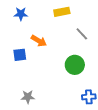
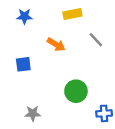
orange arrow: (39, 41) -> (56, 44), moved
green circle: (75, 65) -> (76, 91), moved

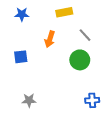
orange arrow: (56, 44) -> (50, 39), turned 77
green circle: (76, 91) -> (80, 60), moved

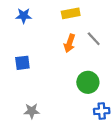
orange arrow: (50, 39) -> (70, 43), moved
green circle: (80, 60) -> (88, 82), moved

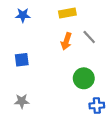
gray star: (32, 111) -> (22, 101), moved

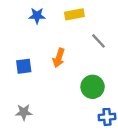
blue star: (23, 15) -> (37, 16), moved
orange arrow: (66, 41) -> (59, 58), moved

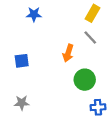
yellow rectangle: (74, 14) -> (92, 13), moved, turned -49
orange arrow: (59, 58) -> (68, 53), moved

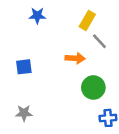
yellow rectangle: (92, 13) -> (87, 20), moved
orange arrow: (68, 53) -> (75, 58), turned -105

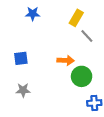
orange arrow: (75, 58) -> (66, 60), moved
gray star: (24, 113) -> (23, 90), moved

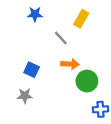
gray line: (87, 36) -> (61, 38), moved
blue square: (21, 58) -> (32, 70), moved, turned 32

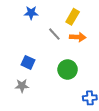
orange arrow: (70, 64) -> (78, 37), moved
green circle: (87, 81) -> (68, 70), moved

